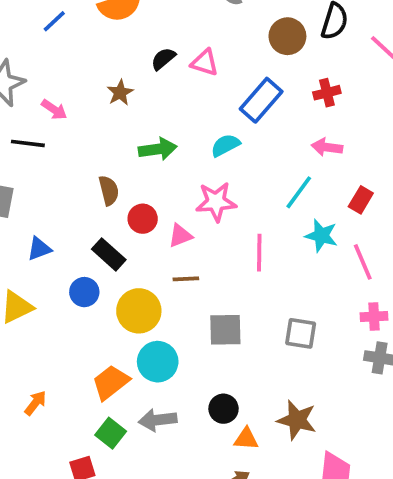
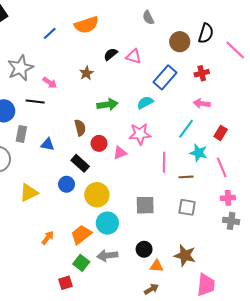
blue triangle: (39, 249) -> (48, 144), moved, turned 32
brown line: (186, 279) -> (186, 177), moved
orange arrow: (35, 403) -> (48, 238), moved

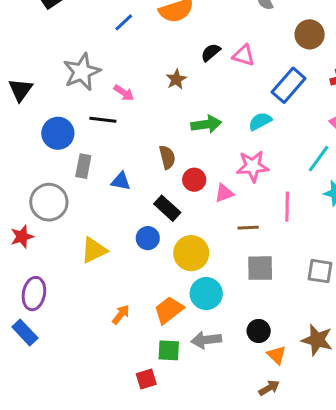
brown line: (186, 177) -> (248, 228), moved
green square: (81, 263) -> (169, 350), turned -35
orange triangle: (157, 266) -> (277, 355), turned 40

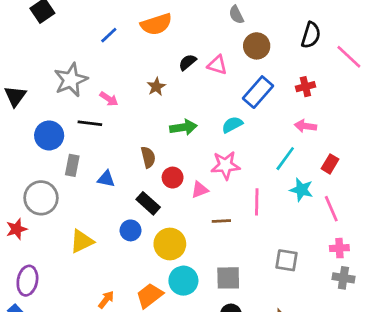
brown circle: (310, 34) -> (257, 46), moved
gray square: (260, 268) -> (228, 278), moved

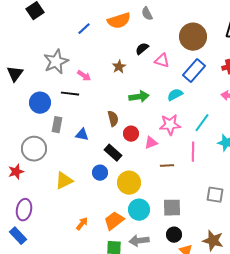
gray semicircle: (236, 15) -> (147, 14), moved
brown circle: (257, 46) -> (193, 37), size x1.4
pink triangle: (217, 65) -> (162, 61), moved
cyan line: (285, 159) -> (202, 123), moved

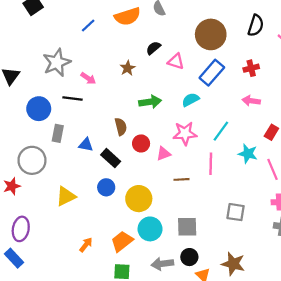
black rectangle: (113, 153) -> (111, 158), moved
gray arrow: (139, 241) -> (162, 264), moved

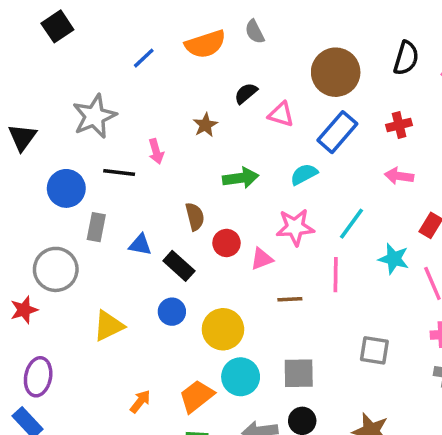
pink arrow: (88, 78) -> (156, 151), moved, turned 40

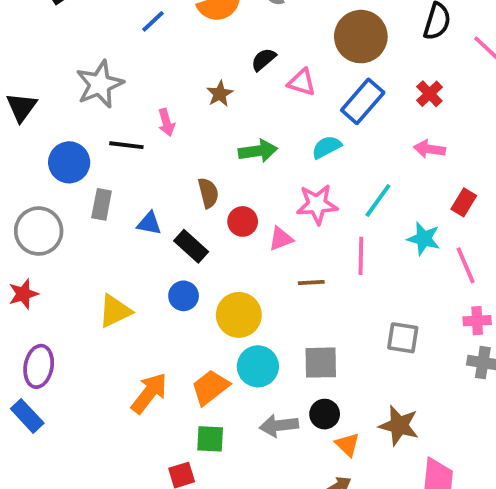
red cross: (399, 125) -> (429, 94), turned -30
gray circle: (56, 269) -> (39, 231), moved
orange arrow: (140, 401) -> (149, 393), size x1.6

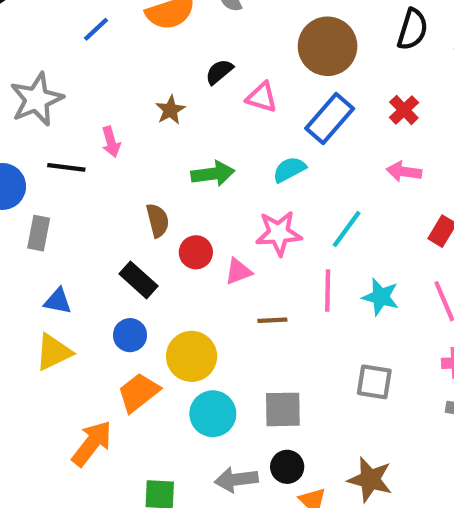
blue triangle: (149, 223) -> (58, 301), moved
cyan star: (424, 239) -> (381, 297), moved
orange trapezoid: (210, 387) -> (138, 392), moved

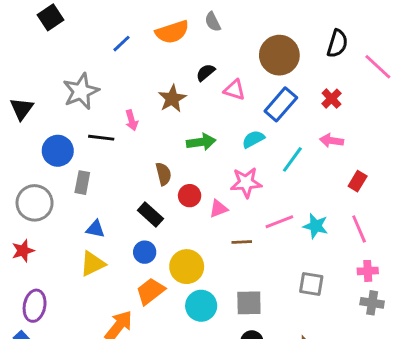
brown star: (170, 110) -> (172, 99), size x1.4
cyan line: (347, 229) -> (292, 159), moved
pink line: (328, 291) -> (279, 222), turned 68

